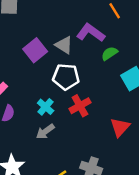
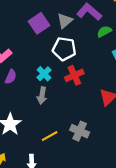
gray triangle: (64, 45) -> (65, 21), turned 42
gray arrow: (45, 132) -> (42, 95), turned -49

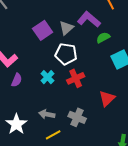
gray arrow: (42, 95) -> (47, 114), moved, turned 91
gray cross: (80, 131) -> (77, 117), moved

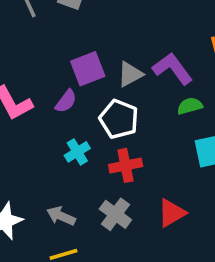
purple semicircle: (17, 80) -> (66, 101), moved
gray cross: (77, 117) -> (115, 214), moved

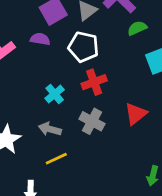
purple semicircle: (66, 101) -> (40, 39), turned -108
cyan cross: (77, 152) -> (55, 94), moved

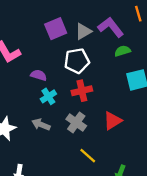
purple semicircle: (40, 39) -> (39, 75), moved
white pentagon: (83, 47) -> (77, 61), turned -30
yellow line: (56, 159) -> (88, 156), moved, turned 60

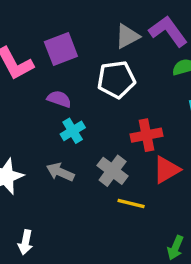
purple square: (56, 29) -> (61, 49), moved
red cross: (82, 91) -> (147, 135), moved
yellow line: (88, 156) -> (131, 203), moved, turned -30

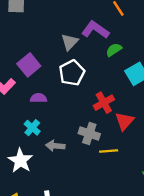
cyan cross: (73, 131) -> (32, 128), moved

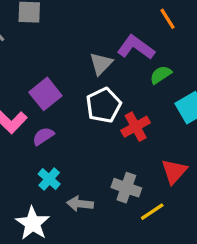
purple semicircle: (39, 98) -> (43, 136), moved, turned -35
red cross: (104, 103) -> (136, 127), moved
yellow line: (109, 151) -> (152, 212), turned -30

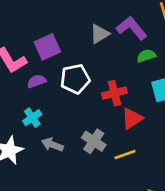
white pentagon: (104, 105) -> (75, 79), moved
red triangle: (174, 171) -> (132, 118), moved
yellow line: (152, 212) -> (125, 154), moved

